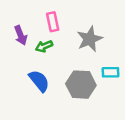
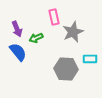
pink rectangle: (53, 22) -> (54, 17), moved
blue semicircle: (39, 81) -> (18, 52), moved

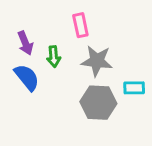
gray star: (73, 32) -> (97, 61), moved, turned 30
green arrow: (36, 38) -> (54, 56), turned -72

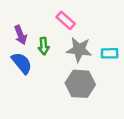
pink rectangle: (80, 25) -> (66, 20), turned -36
cyan rectangle: (134, 88) -> (110, 53), moved

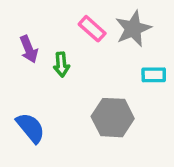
gray star: (79, 50) -> (133, 29), moved, turned -30
blue semicircle: (22, 63) -> (31, 128), moved

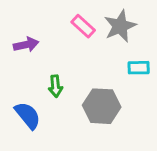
purple arrow: (29, 49) -> (26, 45), turned -80
green arrow: (61, 65) -> (55, 86), moved

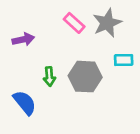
gray hexagon: (102, 106) -> (85, 77), moved

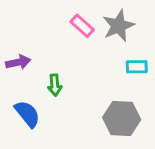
purple arrow: (23, 39) -> (18, 62), moved
gray hexagon: (85, 77) -> (122, 118), moved

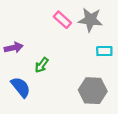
gray star: (119, 26) -> (90, 20), turned 30
green arrow: (55, 85) -> (42, 65), turned 42

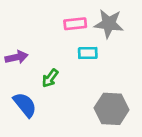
pink rectangle: (62, 20) -> (75, 24), turned -48
cyan rectangle: (104, 51) -> (88, 53), moved

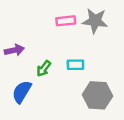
cyan rectangle: (88, 53) -> (75, 65), moved
blue semicircle: (25, 105) -> (22, 92), turned -110

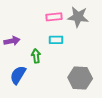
cyan rectangle: (75, 65) -> (56, 40), moved
green arrow: (44, 68) -> (36, 56), turned 136

